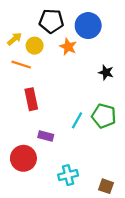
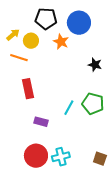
red circle: (23, 158) -> (36, 156), moved
brown square: (106, 186) -> (100, 159), moved

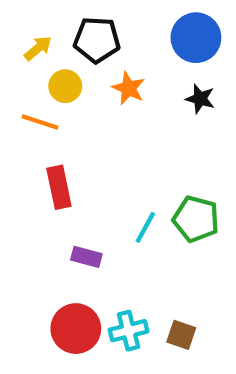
blue circle: (79, 23) -> (196, 38), moved
yellow arrow: (13, 35) -> (38, 48), moved
black star: (95, 65) -> (200, 99), moved
brown square: (100, 159) -> (181, 335), moved

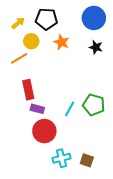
orange line: (40, 122) -> (19, 58), turned -48
purple rectangle: (86, 257) -> (37, 109), moved
red circle: (76, 329) -> (44, 131), moved

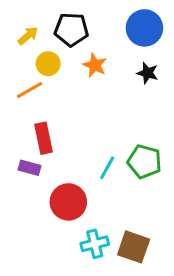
purple rectangle: (37, 109) -> (30, 168), moved
brown square: (87, 160) -> (134, 247), size x1.5

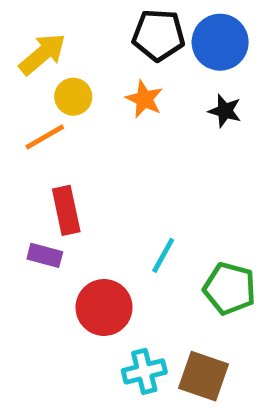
black pentagon: (71, 30) -> (159, 35), moved
yellow arrow: (28, 36) -> (42, 54), size x1.5
green pentagon: (144, 162) -> (230, 289), moved

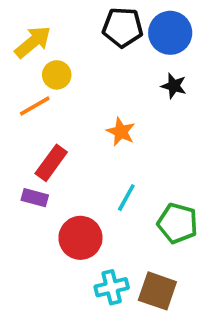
orange star: (144, 99) -> (121, 132), moved
red rectangle: (66, 210) -> (51, 163), turned 48

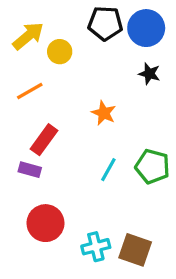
yellow circle: (57, 75) -> (60, 52), moved
green pentagon: (178, 223) -> (152, 166), moved
red circle: (80, 238) -> (45, 223), moved

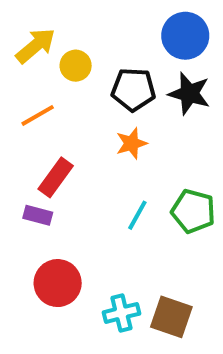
black pentagon: (105, 23) -> (133, 90), moved
black star: (149, 74) -> (189, 94), size x1.5
orange star: (104, 113) -> (131, 143), turned 30

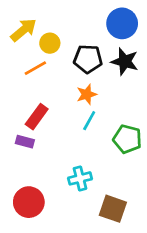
orange line: (38, 115) -> (35, 68), moved
cyan line: (137, 215) -> (89, 121), moved
red circle: (58, 283) -> (29, 202), moved
cyan cross: (121, 313) -> (80, 178), moved

